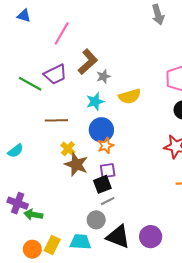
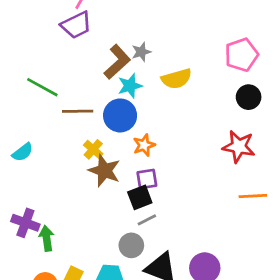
brown L-shape: (88, 62) -> (117, 62), moved
purple trapezoid: (55, 74) -> (76, 25), moved
green line: (30, 84) -> (42, 87), moved
blue circle: (101, 130) -> (120, 115), moved
green arrow: (33, 215) -> (47, 238), turned 72

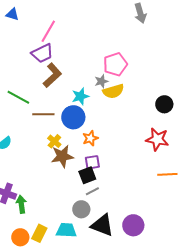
gray star: (141, 52) -> (101, 81), moved
pink pentagon: (241, 55) -> (115, 64), moved
brown L-shape: (117, 62) -> (52, 75), moved
brown star: (105, 171) -> (62, 156), turned -30

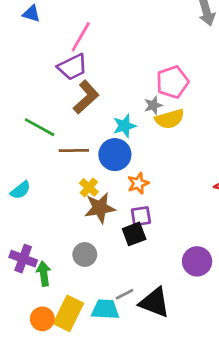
gray line: (92, 191) -> (124, 294), moved
gray circle: (81, 209) -> (85, 255), moved
purple circle: (133, 225) -> (197, 261), moved
yellow rectangle: (39, 233) -> (68, 313), size x1.4

